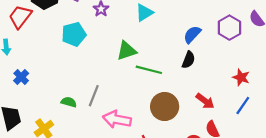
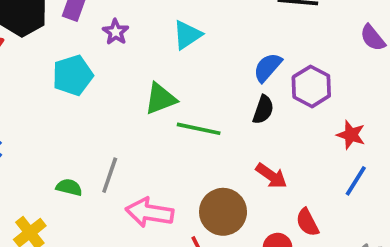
purple hexagon: (229, 28) -> (311, 86), moved
red arrow: (205, 101) -> (271, 176), moved
brown circle: (165, 106) -> (223, 212), moved

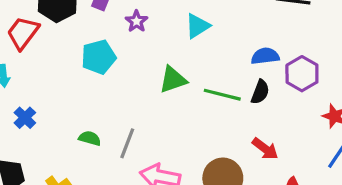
blue semicircle: (268, 67) -> (265, 56), turned 40
green line: (199, 129) -> (222, 95), moved
green semicircle: (69, 187) -> (90, 138), moved

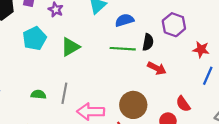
blue semicircle: (265, 56) -> (124, 20), moved
green triangle: (173, 80) -> (70, 47), moved
red arrow: (265, 149) -> (157, 68), moved

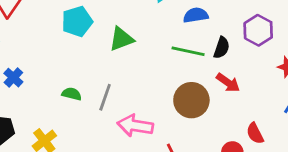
brown circle: (133, 105) -> (191, 100), moved

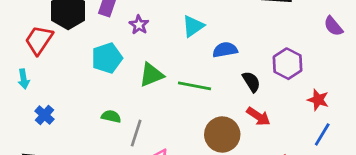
black semicircle: (222, 48) -> (251, 82), turned -50
green line: (188, 51) -> (194, 86), moved
green semicircle: (72, 94) -> (111, 116), moved

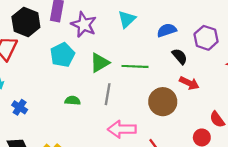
purple star: (139, 25) -> (84, 25), size x1.6
blue semicircle: (225, 50) -> (167, 30), moved
gray line: (136, 133) -> (108, 94), moved

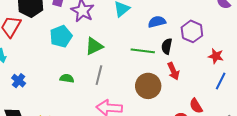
black semicircle: (180, 56) -> (167, 46), turned -133
green line: (135, 66) -> (143, 51), moved
red arrow: (189, 83) -> (173, 71), turned 36

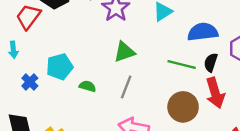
blue semicircle: (157, 22) -> (203, 32), size x1.4
cyan pentagon: (61, 36) -> (60, 67), moved
red arrow: (173, 71) -> (215, 93), size x1.4

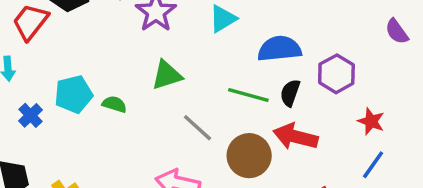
green semicircle: (88, 86) -> (114, 104), moved
gray line: (126, 87) -> (198, 128), moved, turned -70
red arrow: (215, 93) -> (296, 137), turned 120

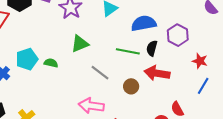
brown circle: (249, 156) -> (131, 86), size x0.6

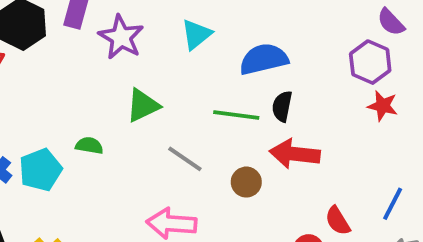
purple hexagon: (178, 35) -> (370, 62), moved
cyan pentagon: (27, 59) -> (41, 170), moved
red star: (200, 61) -> (383, 106), moved
blue line: (203, 86) -> (393, 204), moved

